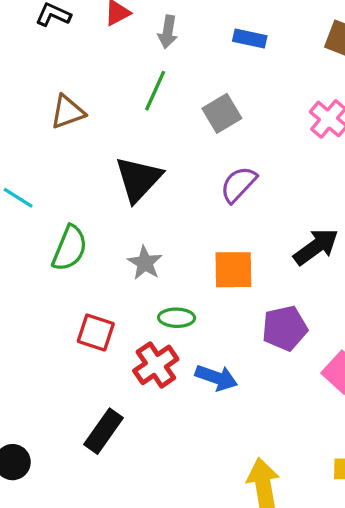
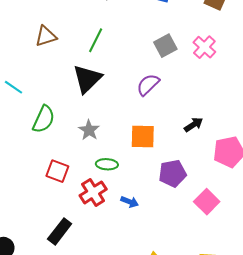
green line: (155, 91) -> (96, 40), moved
gray square: (222, 113) -> (165, 46), moved
black arrow: (316, 247) -> (194, 125), size x0.7
blue arrow: (216, 378) -> (130, 202), size x0.7

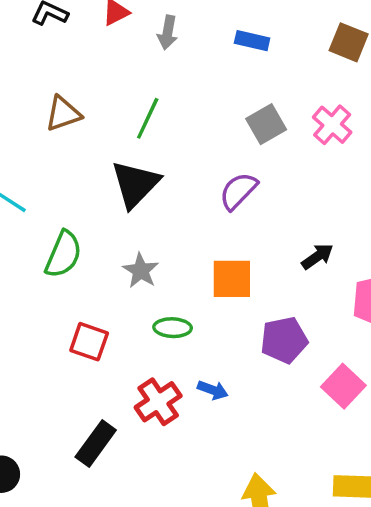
red cross: (93, 192) -> (158, 402), moved

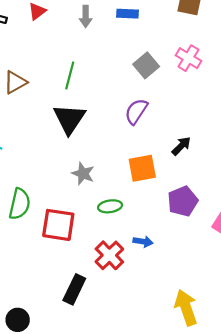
gray arrow: (168, 33) -> (86, 16), moved
green semicircle: (63, 254) -> (20, 204), moved
black arrow: (317, 256) -> (181, 146), moved
red square: (89, 342) -> (58, 225), size x1.4

